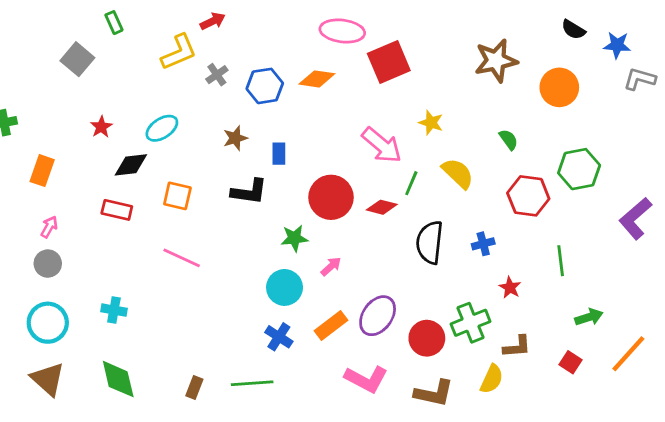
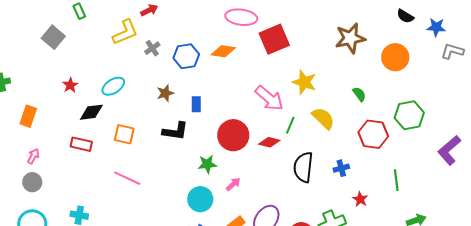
yellow star: (431, 123) -> (304, 82), size x1.4

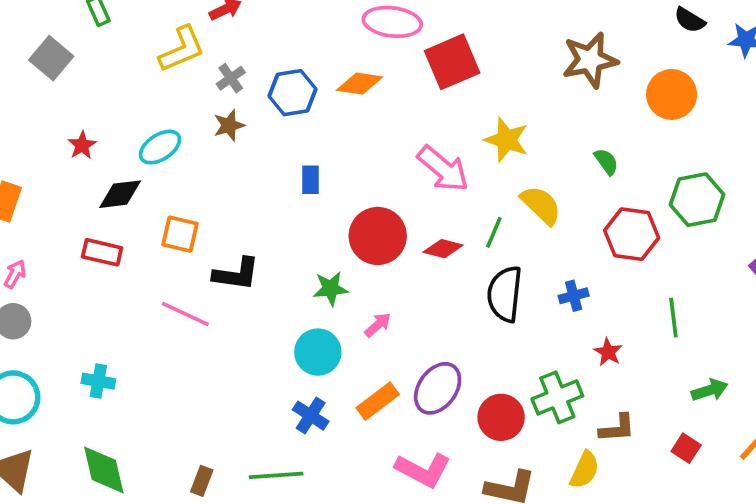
brown star: (165, 93) -> (229, 125), moved
green line: (290, 125) -> (494, 232), moved
black L-shape: (175, 131) -> (236, 274), moved

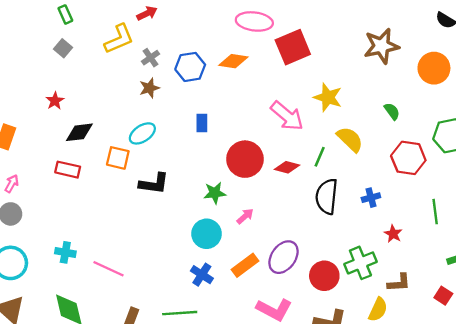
gray square: (51, 58) -> (63, 48), moved, size x0.7
cyan ellipse: (160, 147) -> (142, 133), moved
pink line: (185, 314) -> (109, 269), moved

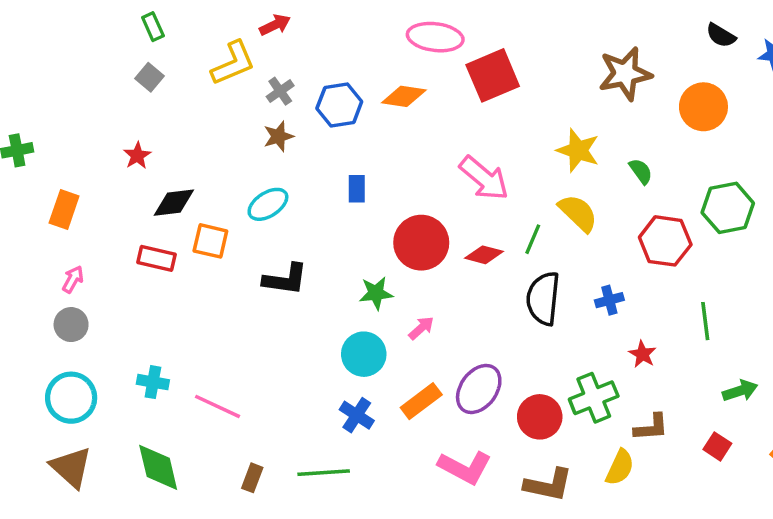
yellow star: (328, 97) -> (578, 150), moved
orange square: (118, 158) -> (210, 241), moved

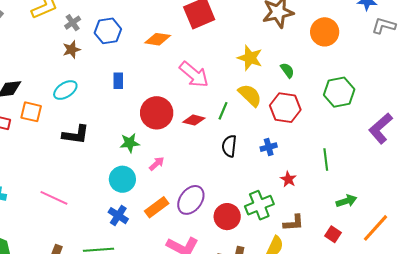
orange diamond: (404, 96) -> (158, 39), moved
red hexagon: (665, 241) -> (285, 108), moved
black semicircle: (543, 298) -> (229, 146), size x0.7
pink line: (217, 406) -> (54, 198), moved

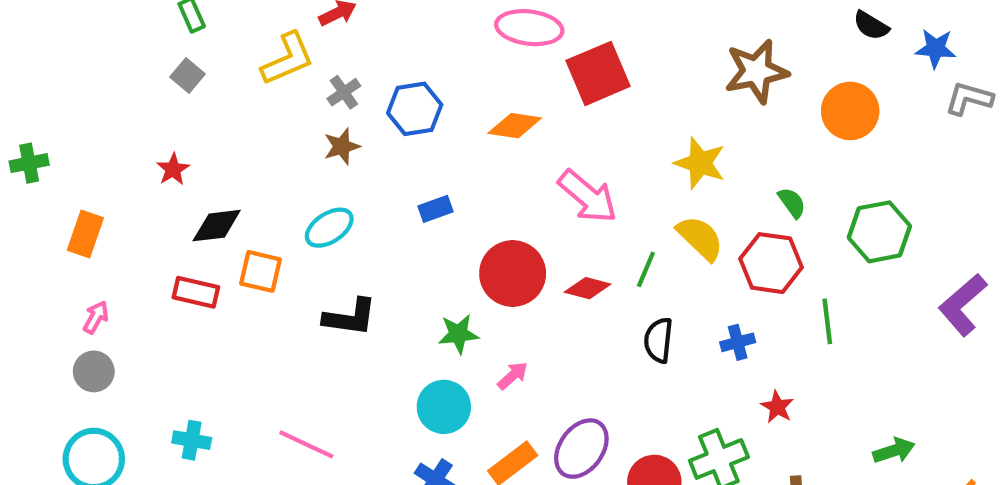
green semicircle: (287, 70) -> (792, 203), moved
blue rectangle: (118, 81) -> (436, 209), turned 70
green line: (326, 160) -> (827, 321), moved

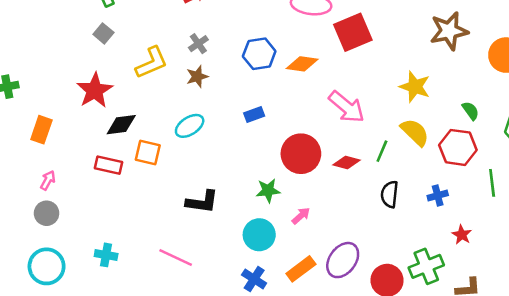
yellow L-shape: (288, 59) -> (152, 63), moved
blue hexagon: (415, 109) -> (259, 54), moved
red star: (173, 169) -> (95, 90), size x1.8
black L-shape: (350, 317) -> (202, 202), moved

